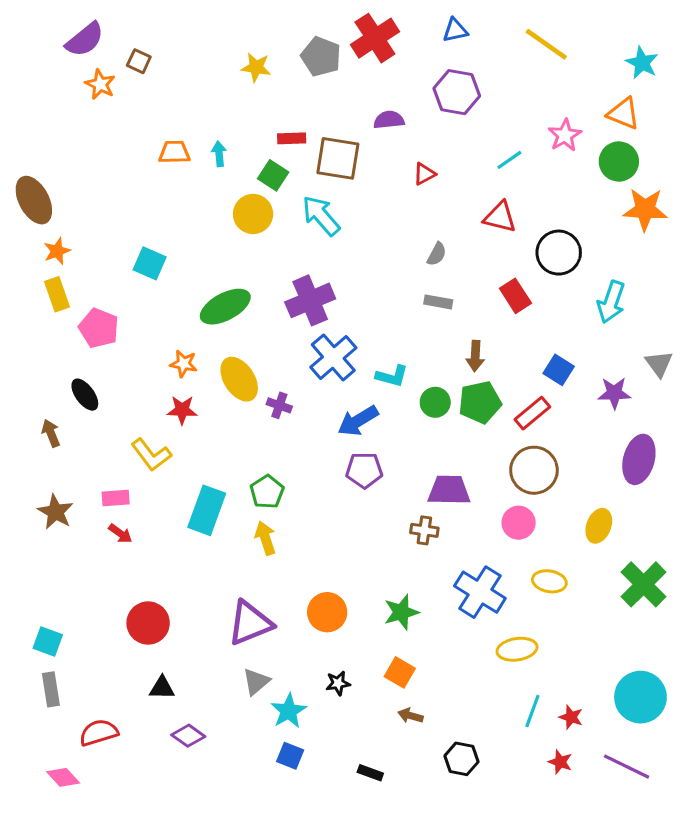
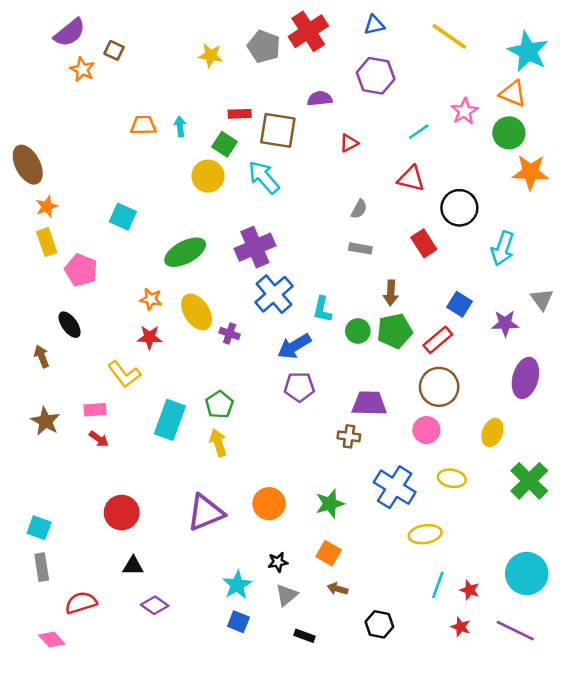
cyan star: (642, 63) -> (528, 52), size x1.5
cyan L-shape: (392, 376) -> (322, 309), turned 88
gray triangle: (256, 682) -> (287, 595), moved

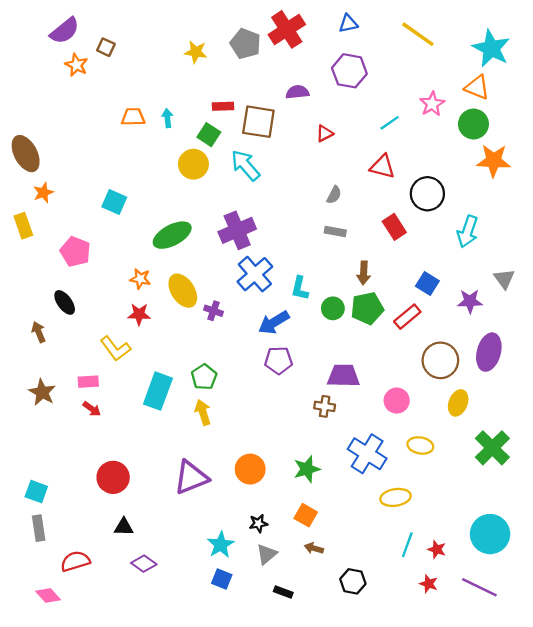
yellow rectangle: (47, 242) -> (23, 226), moved
brown circle: (439, 387) -> (440, 360), moved

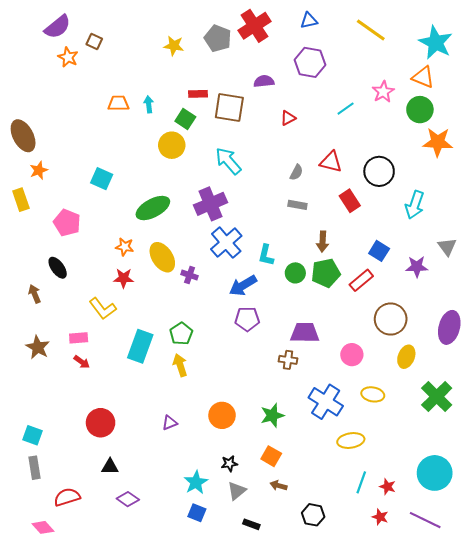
cyan arrow: (245, 165) -> (228, 161), moved
red triangle: (382, 167) -> (331, 162), moved
purple ellipse: (489, 352) -> (449, 327), moved
purple triangle: (191, 477) -> (170, 423), size x0.5

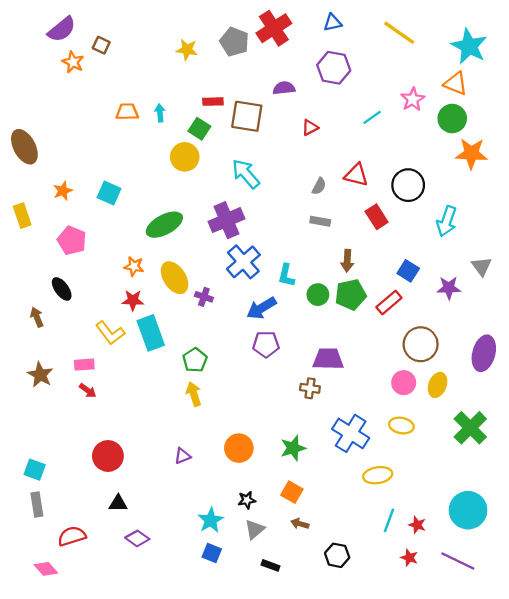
orange star: (39, 170) -> (63, 191), moved
cyan rectangle: (140, 346) -> (151, 333), moved, turned -40
pink circle: (352, 355) -> (404, 383), moved

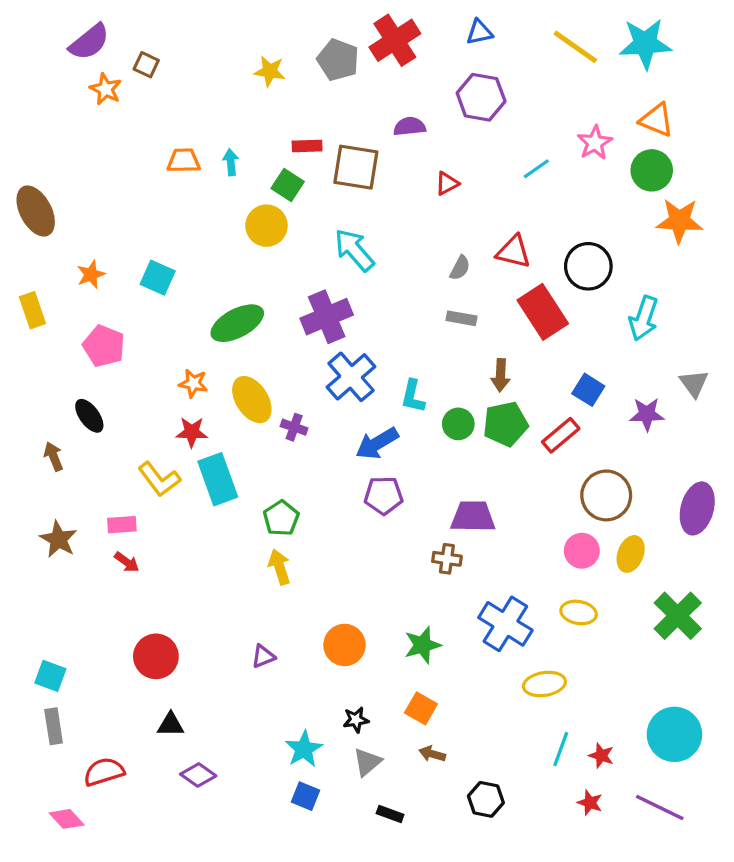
cyan star: (469, 46) -> (645, 44), moved, turned -30
red rectangle: (377, 217) -> (543, 312), size x1.5

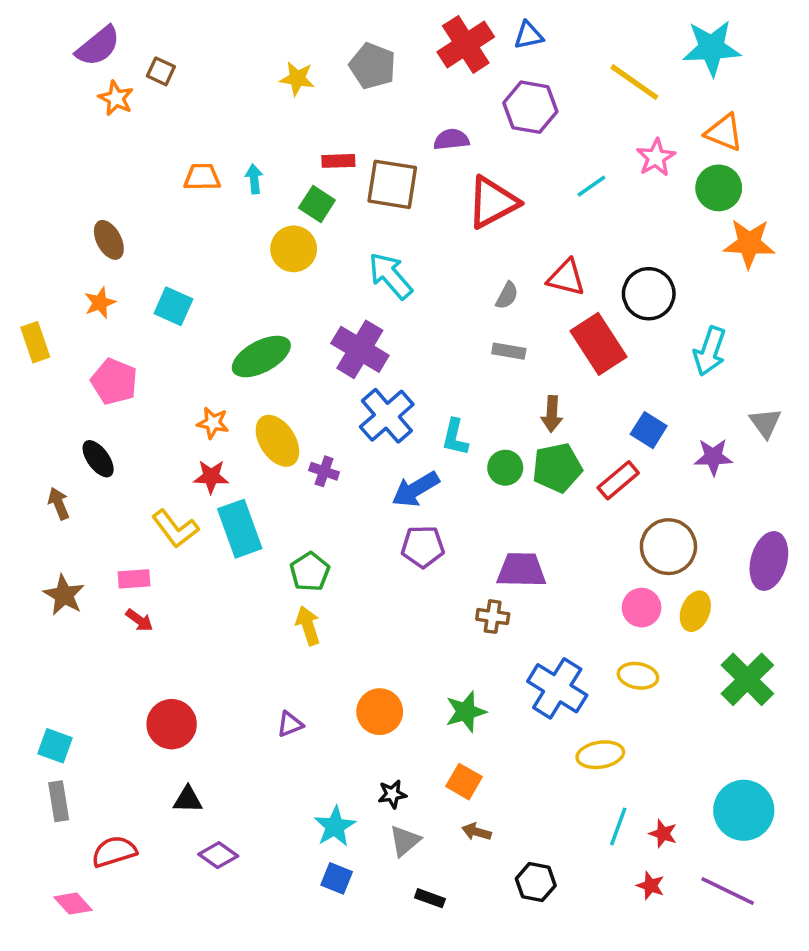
red cross: (395, 40) -> (466, 44), moved
yellow line: (575, 47) -> (634, 82), moved
red triangle: (447, 183) -> (493, 202), size x2.0
brown ellipse: (36, 211) -> (109, 240), moved, size x0.7
purple cross: (327, 317) -> (360, 349), turned -36

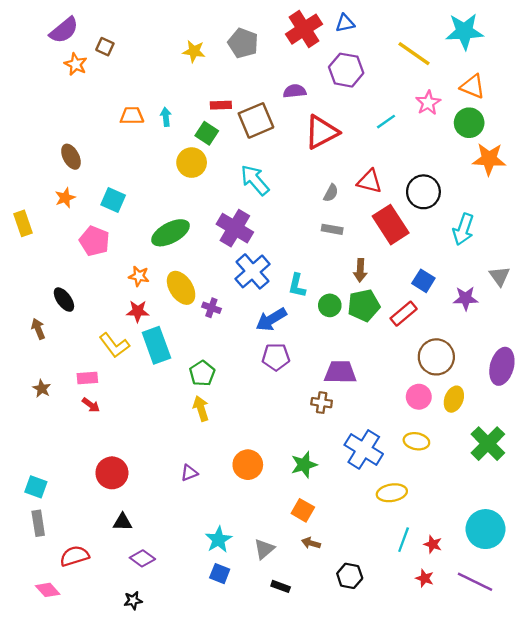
brown square: (392, 184) -> (256, 120), turned -32
pink pentagon: (114, 382) -> (94, 241), moved
brown star: (64, 595) -> (42, 389), size x0.7
black star: (392, 794) -> (133, 600), moved

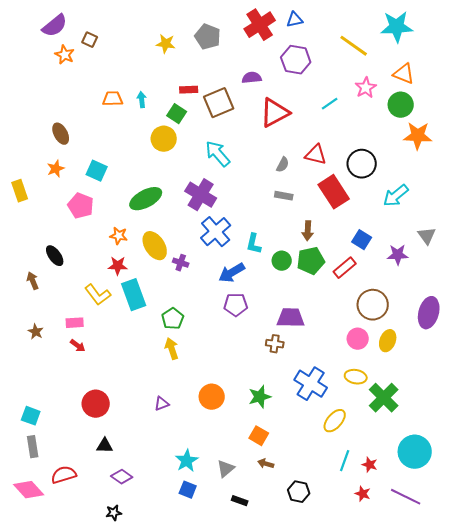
cyan arrow: (463, 229) -> (396, 196), turned 32
green cross: (488, 444) -> (384, 398), moved
yellow ellipse: (392, 493) -> (335, 421), turned -40
pink diamond: (48, 590) -> (29, 490), moved, size x1.4

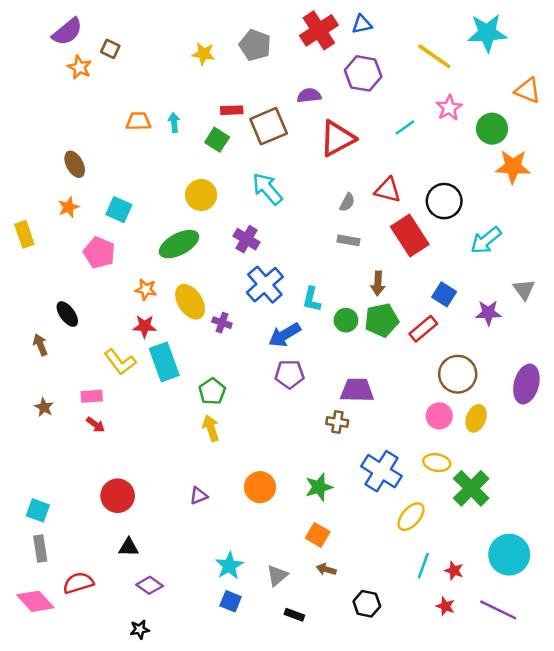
orange triangle: (404, 74) -> (528, 91), moved
yellow circle: (164, 139) -> (201, 195), moved
purple cross: (201, 195) -> (247, 239), size x0.7

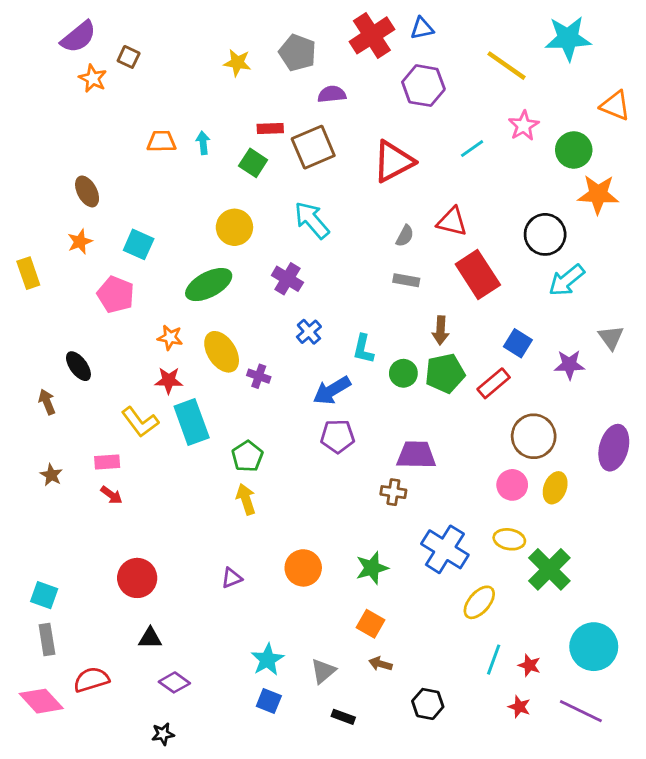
purple semicircle: (309, 96) -> (332, 94), moved
black circle: (444, 201) -> (545, 234), moved
blue cross: (265, 285) -> (309, 332), size x0.6

